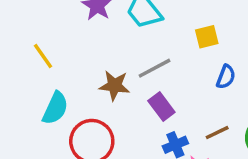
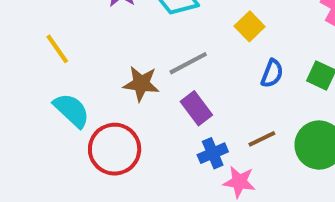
yellow square: (207, 37) -> (250, 26), turned -30
cyan semicircle: (55, 108) -> (72, 110), turned -72

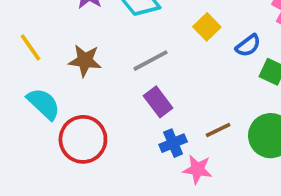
blue semicircle: (272, 73) -> (248, 46), moved, turned 32
brown star: (141, 84) -> (85, 61), moved

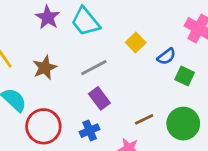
brown star: (85, 61) -> (45, 68), turned -30
blue cross: (173, 143) -> (90, 131), moved

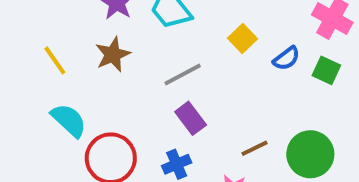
brown star: (45, 68) -> (113, 54), moved
green square: (185, 76) -> (326, 70), moved

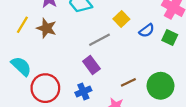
brown star: (113, 54) -> (46, 28), turned -30
yellow line: (55, 60) -> (22, 25), moved, turned 66
gray line: (183, 74) -> (99, 40), moved

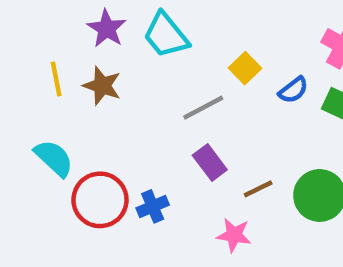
yellow line: (22, 25) -> (56, 79), turned -42
purple rectangle: (91, 65) -> (210, 163), moved
blue cross: (83, 92) -> (153, 206), moved

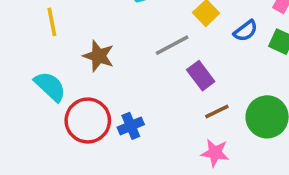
brown star: (102, 86) -> (99, 56), moved
purple rectangle: (210, 163) -> (201, 76), moved
pink star: (234, 235) -> (215, 153), moved

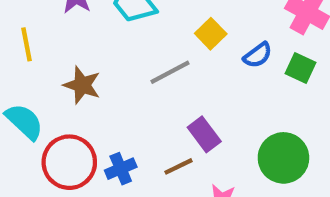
purple rectangle: (201, 76) -> (204, 134), moved
brown line: (217, 112) -> (179, 166), moved

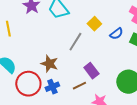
gray line: (170, 72) -> (75, 42), turned -30
brown star: (82, 85) -> (49, 64), moved

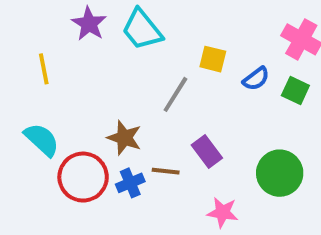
yellow square: (94, 24) -> (213, 59), turned -32
brown line: (79, 86) -> (166, 171), moved, turned 32

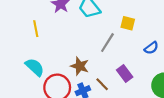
blue semicircle: (256, 79) -> (151, 48), moved
brown line: (166, 171) -> (102, 84), turned 40

